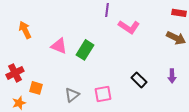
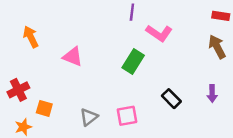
brown arrow: (176, 38) -> (217, 47), turned -144
green rectangle: (85, 50) -> (133, 62), moved

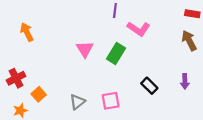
pink triangle: (73, 57) -> (85, 49), moved, turned 36
orange square: (44, 108) -> (39, 94), turned 32

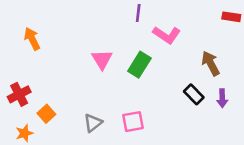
brown arrow: (189, 41) -> (211, 63), moved
black rectangle: (149, 86) -> (194, 94), moved

